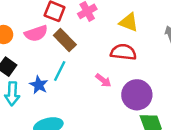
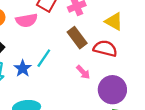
brown rectangle: (65, 40) -> (77, 38), moved

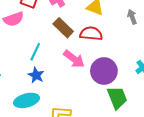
blue star: (23, 68) -> (36, 75), moved
pink arrow: (83, 72) -> (74, 59), size x1.5

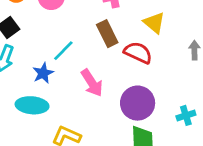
pink arrow: (74, 59) -> (92, 83), moved
blue star: (36, 75) -> (43, 73), moved

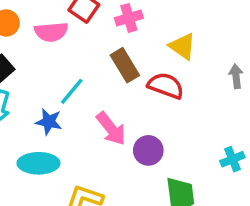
blue star: (43, 73) -> (49, 122), turned -30
purple circle: (138, 103) -> (148, 150), moved, size x0.7

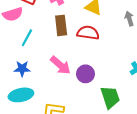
brown rectangle: (125, 65) -> (61, 25), turned 36
cyan line: (72, 91) -> (27, 38), moved

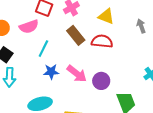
brown rectangle: (61, 25) -> (76, 35), turned -30
blue star: (22, 69) -> (51, 72), moved

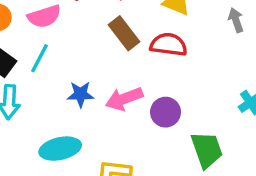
cyan line: (43, 49) -> (40, 58), moved
pink arrow: (77, 74) -> (124, 99), turned 120

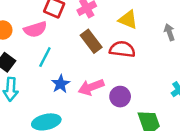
cyan line: (40, 58) -> (45, 57), moved
blue star: (80, 94) -> (61, 84), turned -30

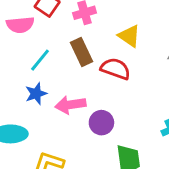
cyan line: (45, 57) -> (40, 60), moved

